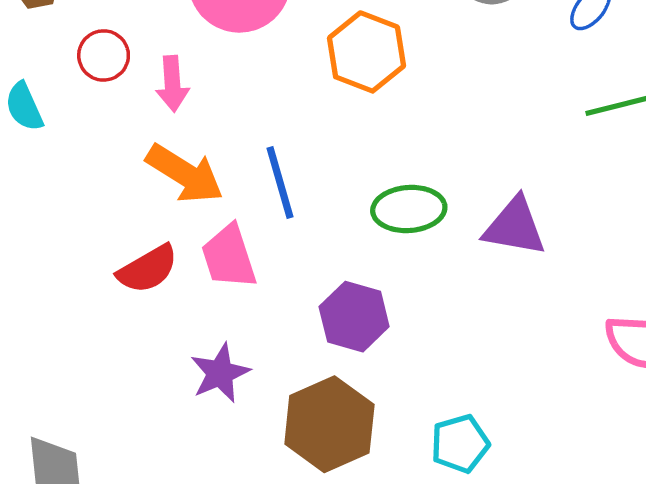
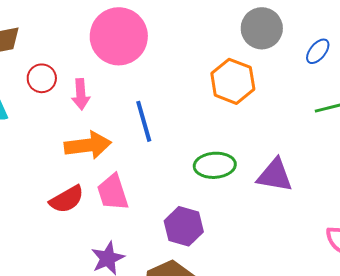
orange hexagon: (366, 52) -> (233, 81), moved
orange arrow: (185, 174) -> (88, 145), turned -39
blue line: (280, 183) -> (144, 121), moved

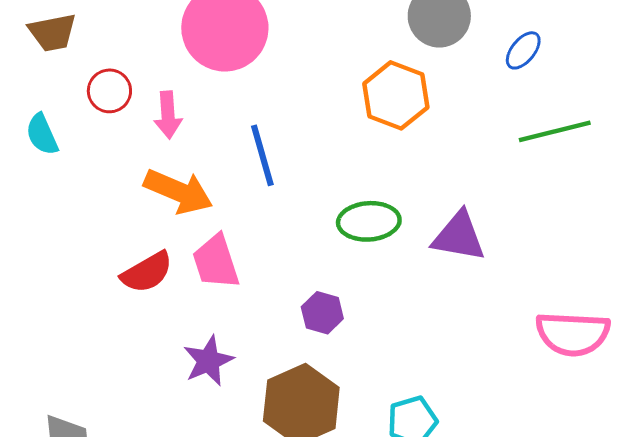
orange arrow: (88, 145) -> (178, 191), turned 30
purple hexagon: (184, 226) -> (322, 313), size x0.7

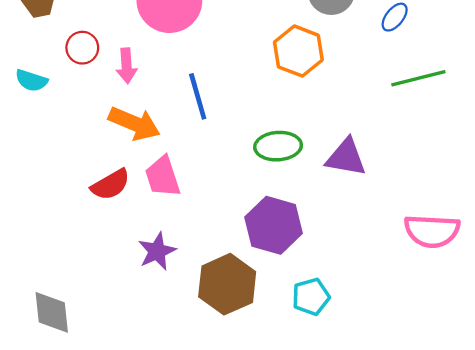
cyan semicircle: (42, 134) -> (31, 80), turned -48
purple hexagon: (322, 313) -> (274, 225), moved, size x1.8

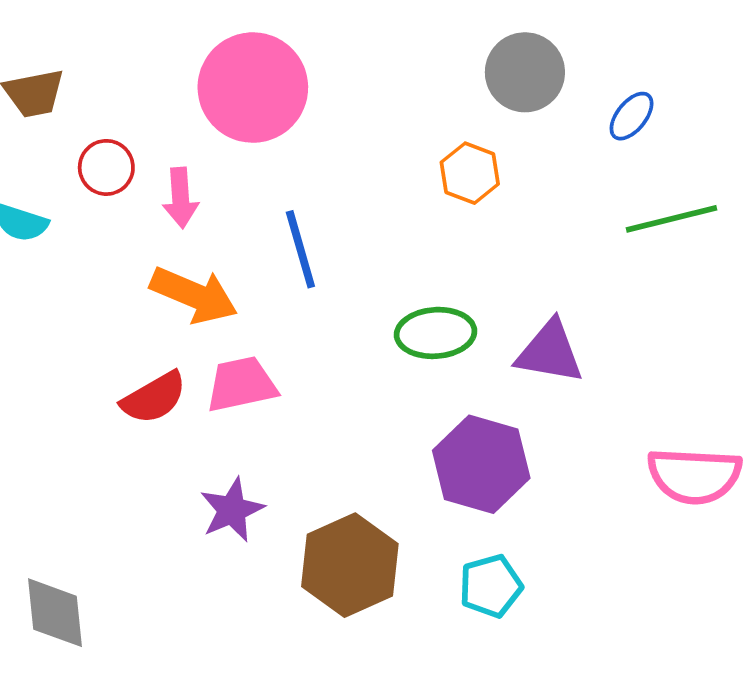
orange hexagon: (298, 51) -> (470, 173), size x0.7
pink trapezoid: (163, 177) -> (241, 384), turned 96
purple hexagon: (274, 225) -> (481, 464), moved

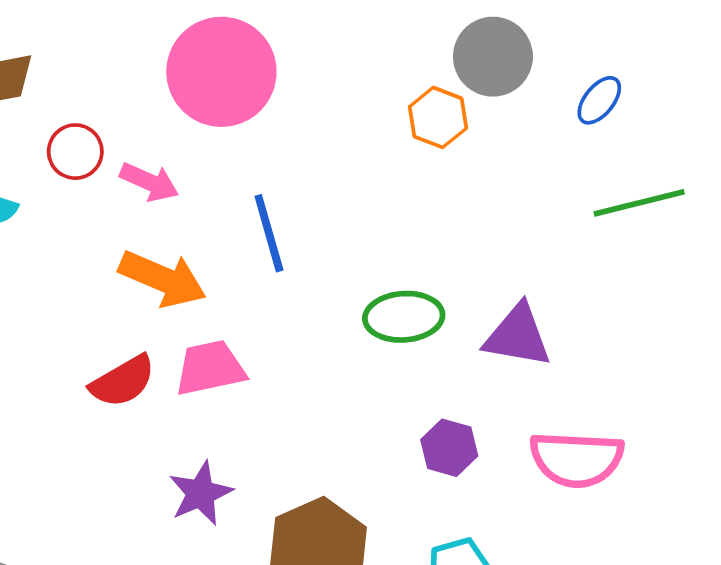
orange hexagon: (470, 173) -> (438, 117), moved
pink arrow: (181, 198) -> (149, 182), turned -62
purple hexagon: (481, 464) -> (449, 448), size x0.6
pink semicircle: (694, 476) -> (576, 459), moved

